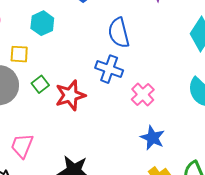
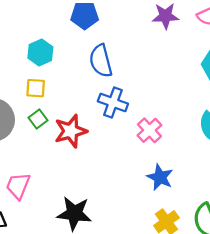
blue semicircle: (119, 33) -> (101, 61), moved
yellow square: (19, 54) -> (36, 88), moved

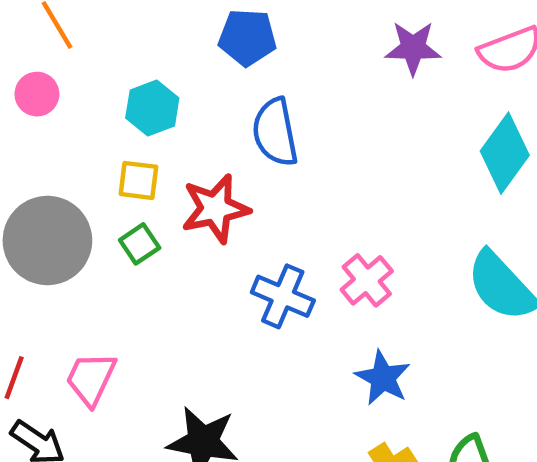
blue cross: (113, 103) -> (283, 296), moved
red star: (71, 131) -> (215, 209), moved

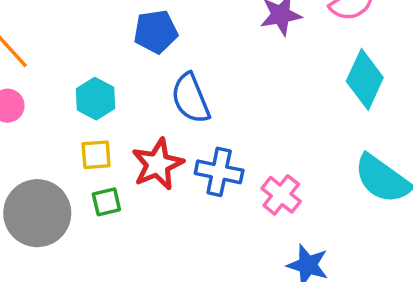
green square: (140, 244) -> (106, 202), turned 32
blue cross: (283, 296) -> (219, 172), moved

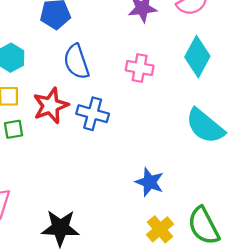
pink cross: (281, 195) -> (140, 68), moved, turned -32

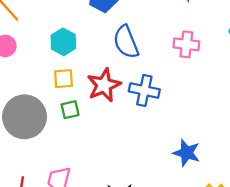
blue star: (150, 182) -> (187, 153), moved

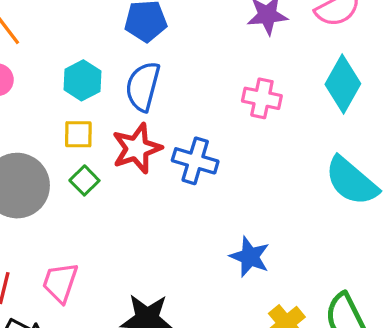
blue semicircle: (126, 42) -> (143, 86), moved, turned 32
green square: (70, 110) -> (84, 180), turned -36

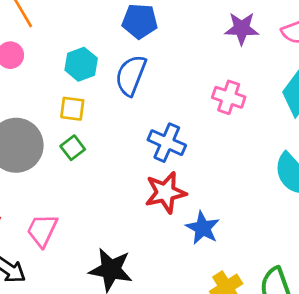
red star: (137, 148) -> (165, 192), moved

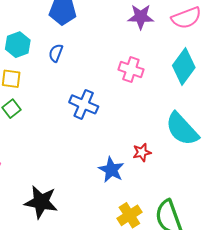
blue semicircle: (131, 75) -> (56, 53), size x0.6
red star: (165, 192) -> (142, 152), moved, size x0.6

